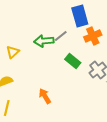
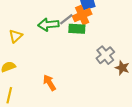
orange cross: (93, 36) -> (82, 15), moved
green rectangle: (73, 61) -> (77, 29), moved, turned -35

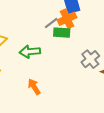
green arrow: (48, 25) -> (30, 52), moved

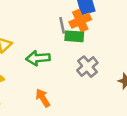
gray line: (51, 23) -> (62, 25), turned -64
gray cross: (90, 59) -> (87, 67), moved

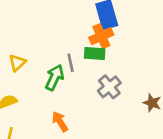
gray line: (62, 25) -> (71, 63), moved
green arrow: (38, 58) -> (55, 77), turned 120

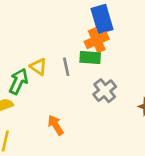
yellow triangle: (17, 63) -> (38, 67), moved, turned -42
green arrow: (55, 77) -> (18, 81), moved

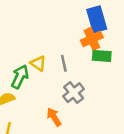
green rectangle: (90, 57) -> (102, 56), moved
gray cross: (105, 91) -> (74, 93), moved

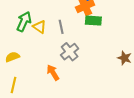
green arrow: (20, 77) -> (24, 22), moved

